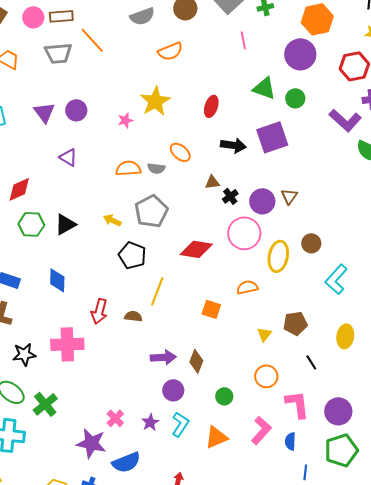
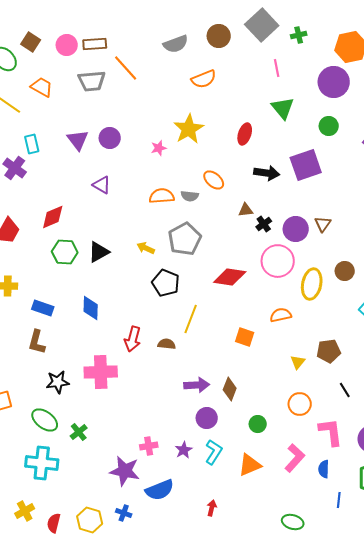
green triangle: (264, 88) -> (283, 108), moved, turned 30
green cross: (45, 404) -> (79, 432), size x0.7
pink cross: (115, 418) -> (149, 446), turned 36

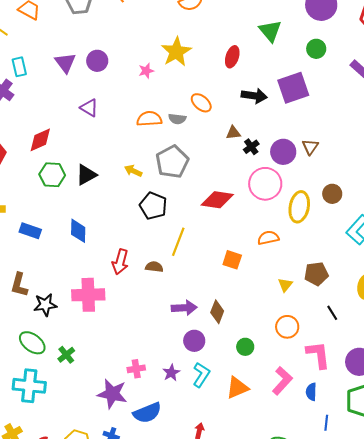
brown L-shape: (37, 342) -> (19, 285), moved

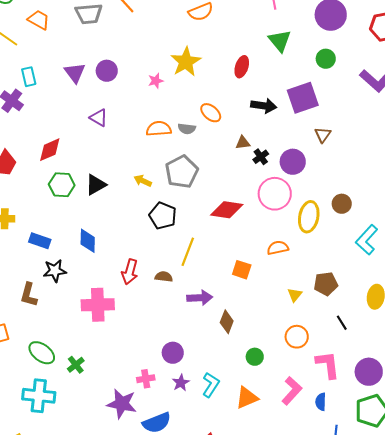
brown triangle: (310, 147) -> (323, 135), moved
black star: (45, 305) -> (55, 271), moved
purple arrow: (184, 308) -> (200, 298), moved
purple circle: (194, 341) -> (173, 353), moved

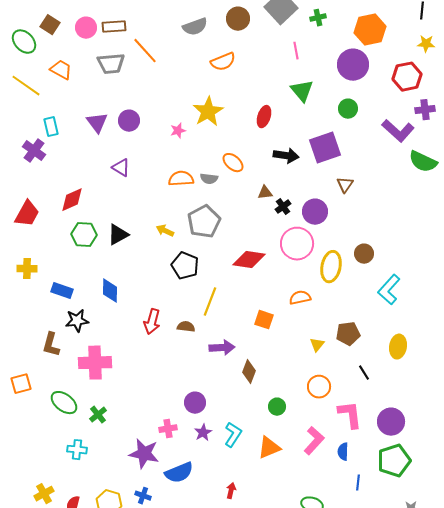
pink cross: (98, 305) -> (95, 363), moved
cyan cross: (39, 396) -> (77, 450), moved, size x0.6

